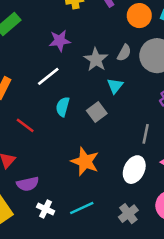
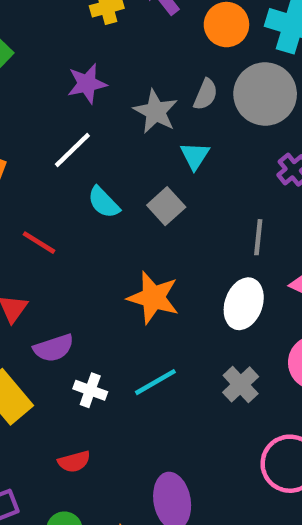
cyan semicircle: (63, 107) -> (104, 202), turned -54

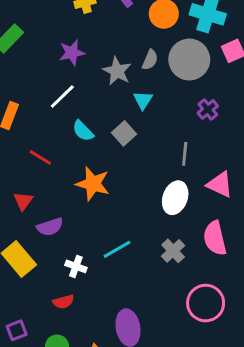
orange star: (153, 298) -> (93, 184), moved
white cross: (90, 390) -> (76, 266), moved

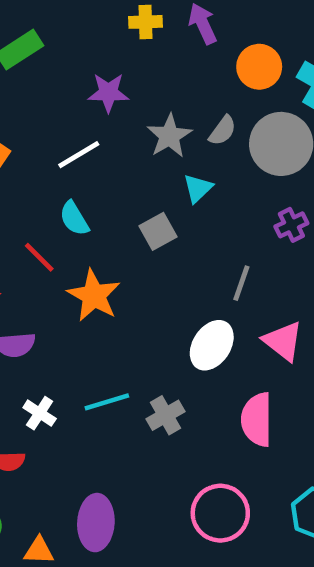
cyan semicircle: (83, 131) -> (74, 218), moved
red line: (40, 157) -> (39, 257), moved
gray cross: (173, 251) -> (165, 415), moved

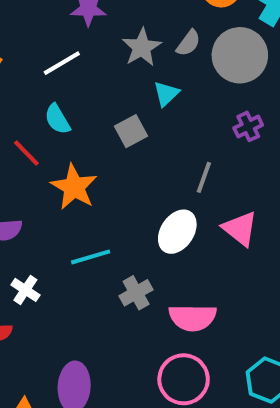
cyan line: (107, 402) -> (91, 257), moved
pink semicircle: (257, 419) -> (193, 318), moved, turned -90

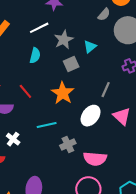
gray semicircle: (188, 43) -> (104, 14), moved
gray star: (142, 47) -> (64, 40), moved
cyan semicircle: (57, 119) -> (35, 55), turned -140
red line: (26, 153) -> (25, 91), moved
orange star: (74, 187) -> (63, 93), moved

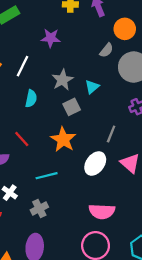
white line: (39, 28) -> (23, 66), moved, turned -36
gray cross: (68, 144) -> (39, 209), moved

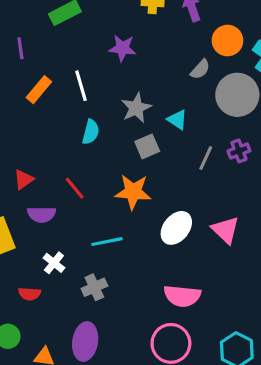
white line: (23, 66) -> (81, 86), turned -45
cyan triangle: (92, 87) -> (177, 120), turned -48
gray line: (111, 134) -> (206, 158), moved
orange star: (63, 139) -> (133, 192), turned -30

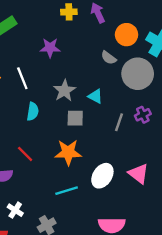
gray semicircle: (200, 69) -> (109, 58), turned 91
gray square: (147, 146) -> (75, 118), turned 30
cyan line: (107, 242) -> (67, 191), moved

